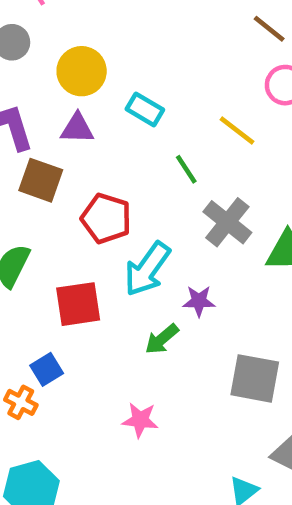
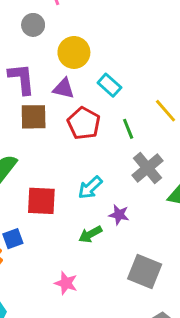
brown square: (41, 180) -> (34, 117), turned -32
red pentagon: (106, 218) -> (84, 123), moved
cyan arrow: (147, 269) -> (90, 188), size x0.7

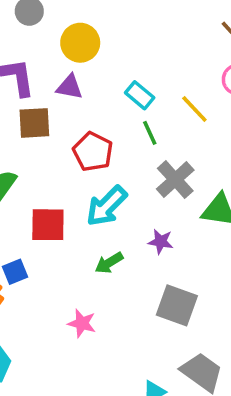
cyan rectangle: (109, 85) -> (140, 95), moved
red pentagon: (84, 123) -> (93, 152), moved
cyan arrow: (90, 188) -> (107, 206), size x1.4
purple star: (119, 215) -> (161, 242), moved

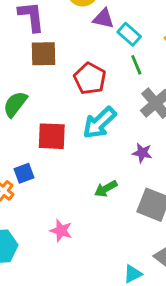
purple triangle: (70, 87) -> (103, 19), moved
green arrow: (109, 263) -> (106, 189), moved
pink star: (82, 323) -> (61, 231), moved

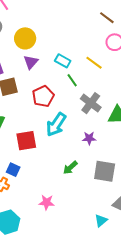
purple triangle: (103, 19) -> (31, 62), moved, turned -49
red pentagon: (90, 79) -> (43, 96), turned 30
blue square: (24, 173) -> (13, 170), turned -32

